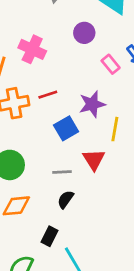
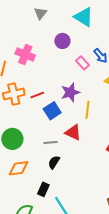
red line: (48, 95) -> (37, 95), moved
red triangle: (94, 160) -> (73, 132), turned -30

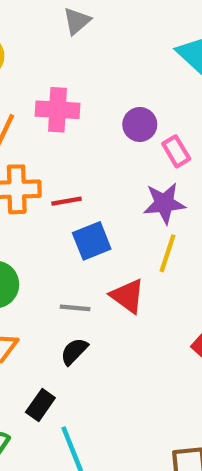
gray triangle: (40, 13) -> (77, 21), moved
purple circle: (62, 41) -> (140, 124), moved
pink cross: (25, 54) -> (57, 110), turned -30
purple star: (70, 92) -> (164, 203), moved

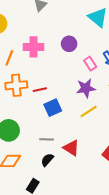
purple circle: (140, 124) -> (69, 44), moved
yellow line: (168, 253) -> (89, 112), turned 42
red triangle: (127, 296) -> (71, 148), moved

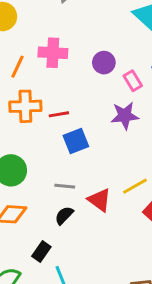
purple circle: (69, 44) -> (104, 63), moved
yellow line: (89, 112) -> (135, 186), moved

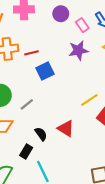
gray line: (65, 186) -> (27, 104), moved, turned -40
red triangle: (100, 200) -> (66, 128), moved
black semicircle: (64, 215) -> (41, 134), moved, turned 104

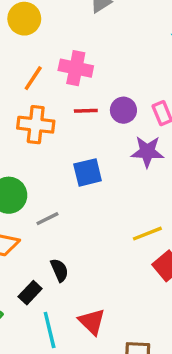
purple circle: (61, 14) -> (123, 110), moved
red line: (31, 53) -> (86, 111), moved
red triangle: (66, 128) -> (92, 322), moved

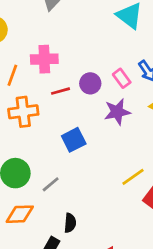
black semicircle: (59, 270) -> (70, 223), turned 42

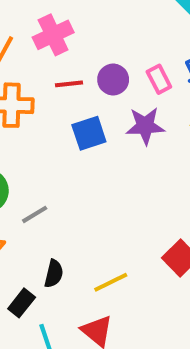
pink cross: (44, 59) -> (53, 35), turned -32
blue square: (74, 140) -> (89, 133), moved
yellow line: (133, 177) -> (111, 282), moved

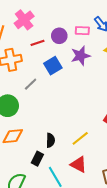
pink rectangle: (159, 79) -> (82, 31), turned -48
gray line: (35, 214) -> (31, 84), moved

